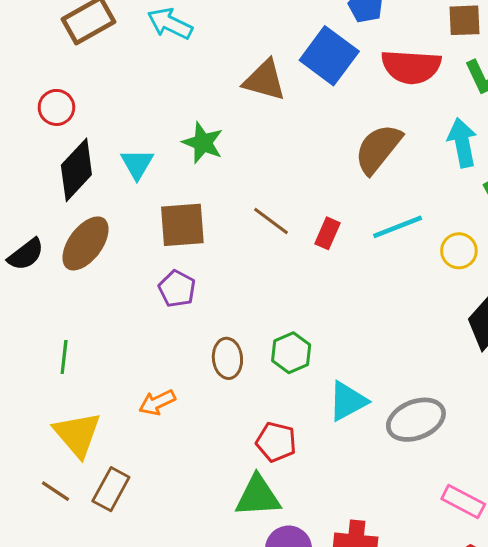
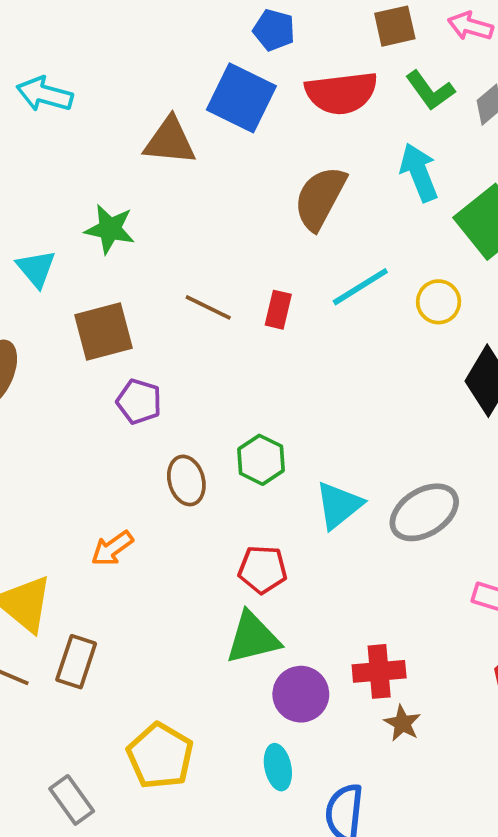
purple pentagon: (177, 289) -> (139, 402), moved

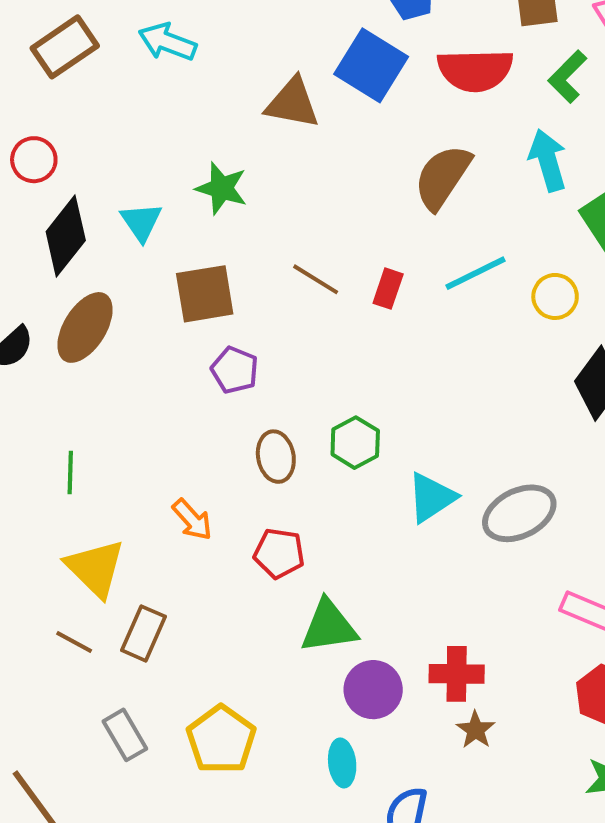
green L-shape: (430, 90) -> (567, 77), turned 75
orange arrow: (112, 548) -> (192, 520), turned -102
red pentagon: (263, 569) -> (279, 553), moved
gray rectangle: (72, 800) -> (125, 735), moved

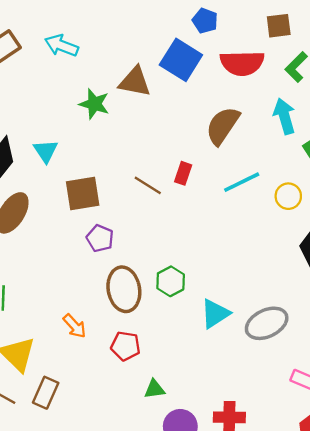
green star: (222, 188) -> (94, 104), moved
red rectangle: (388, 289) -> (183, 173), moved
brown ellipse: (276, 457) -> (124, 289), size x1.5
green triangle: (329, 626) -> (154, 389), size x0.6

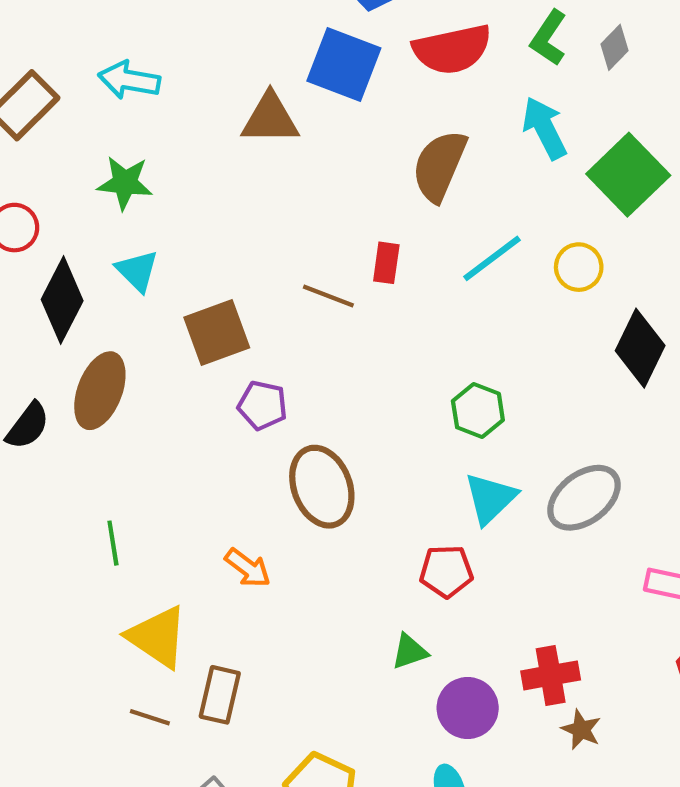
green star: (94, 104) -> (125, 183), moved
green hexagon: (171, 281) -> (478, 410), moved
red pentagon: (126, 346) -> (446, 571), moved

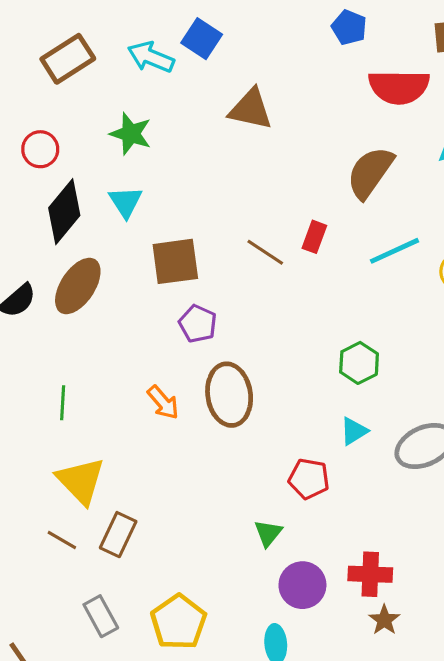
blue square: (344, 65) -> (202, 39), moved, size x0.7
cyan triangle: (490, 498) -> (354, 431), size x0.7
orange arrow: (248, 568) -> (163, 402), moved
green triangle: (410, 651) -> (268, 533), turned -44

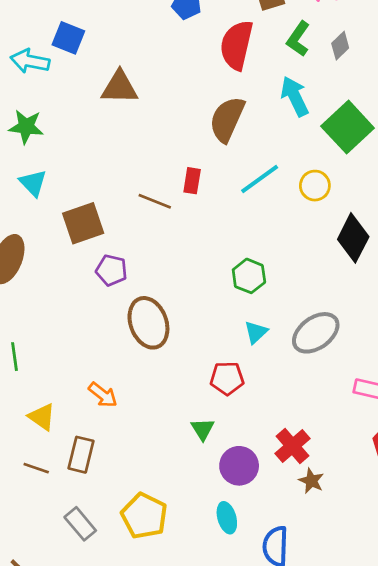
red semicircle: (399, 87) -> (237, 45), turned 114
orange arrow: (163, 402) -> (103, 395), moved
yellow triangle: (81, 481) -> (42, 417), size x0.7
red cross: (370, 574) -> (292, 446), turned -32

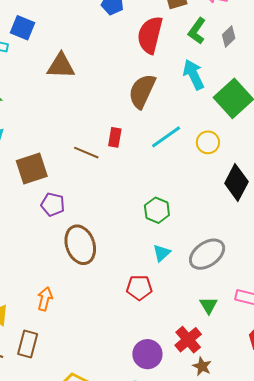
orange arrow: (103, 395) -> (45, 299), turned -115
green triangle: (203, 429) -> (209, 305), moved

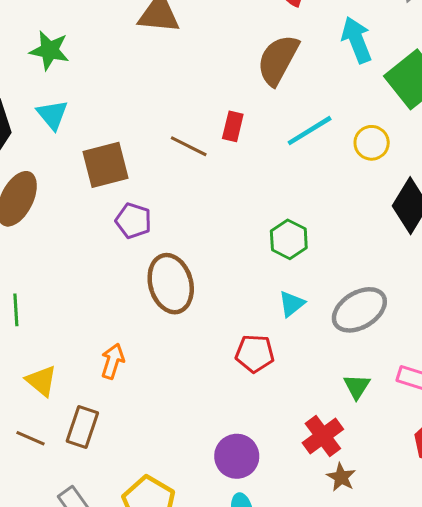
purple circle: (147, 354) -> (237, 456), moved

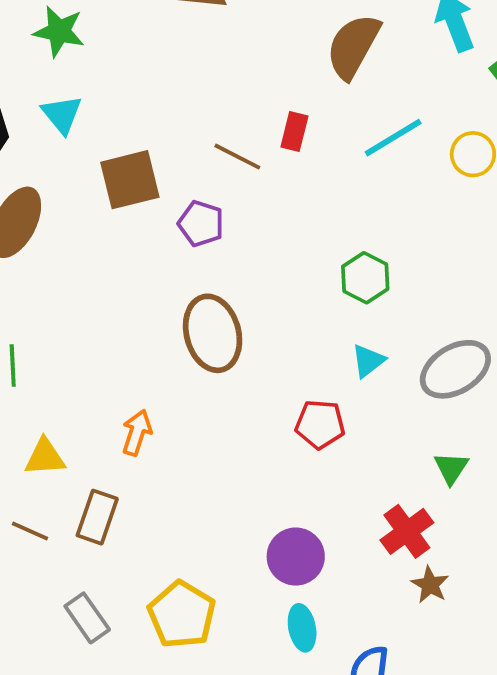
purple pentagon: (133, 221) -> (201, 224), moved
yellow triangle: (41, 381) -> (45, 457), turned -44

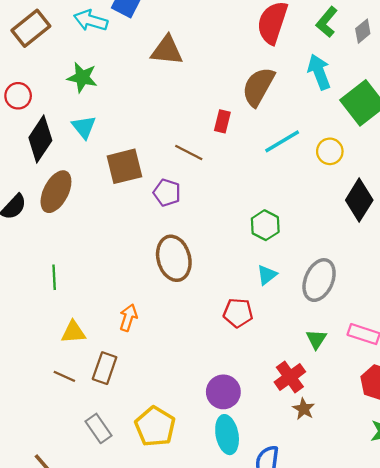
red rectangle: (294, 131) -> (222, 121), moved
gray ellipse: (455, 369) -> (319, 280), turned -36
cyan ellipse: (302, 628) -> (227, 435), size x1.4

